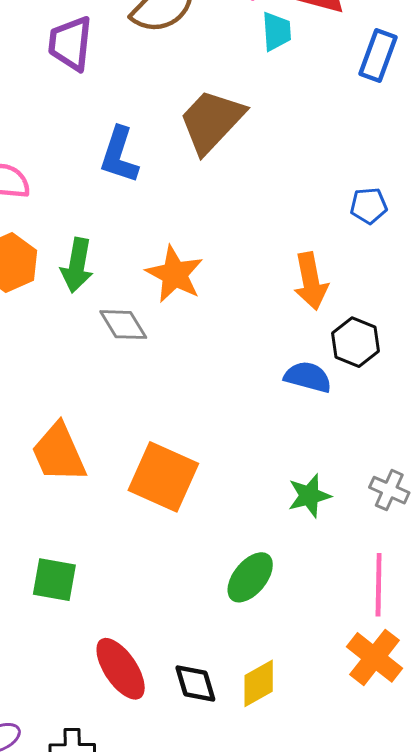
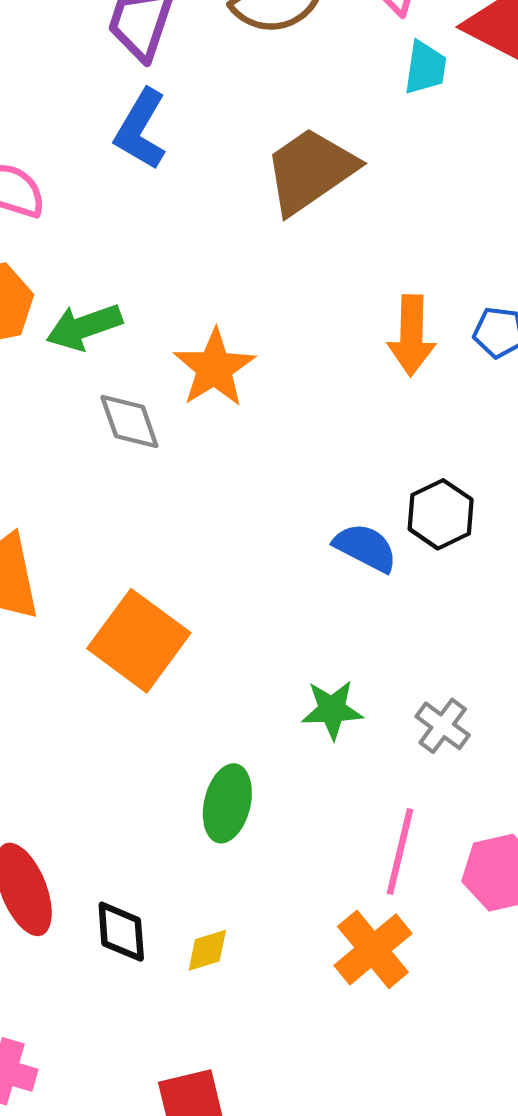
blue L-shape: (119, 155) -> (141, 129), moved
green arrow: (77, 265) -> (84, 327), turned 48
orange arrow: (311, 281) -> (411, 335), moved
green ellipse: (250, 577) -> (227, 803), turned -38
yellow diamond: (259, 683) -> (207, 950), size x0.7

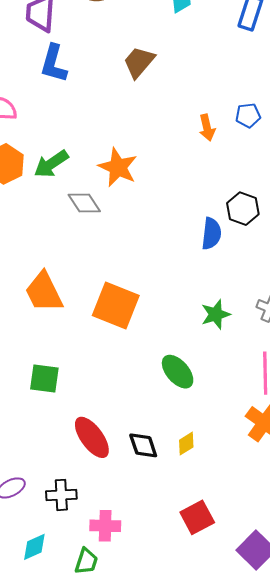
brown trapezoid: (310, 171) -> (139, 62), size x0.7
orange arrow: (411, 335) -> (207, 128), size x0.7
blue semicircle: (365, 548) -> (211, 234), turned 84
green ellipse: (227, 803) -> (178, 372), turned -40

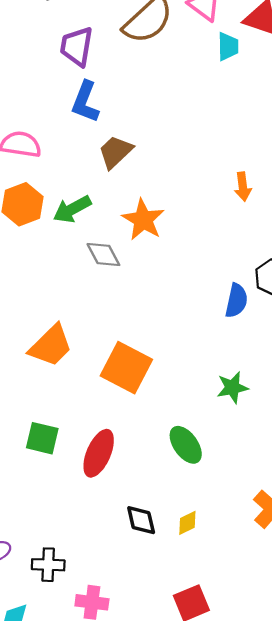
brown trapezoid: (139, 62) -> (115, 152), moved
orange trapezoid: (44, 292) -> (51, 346), turned -114
red ellipse: (92, 437) -> (99, 453), moved, turned 54

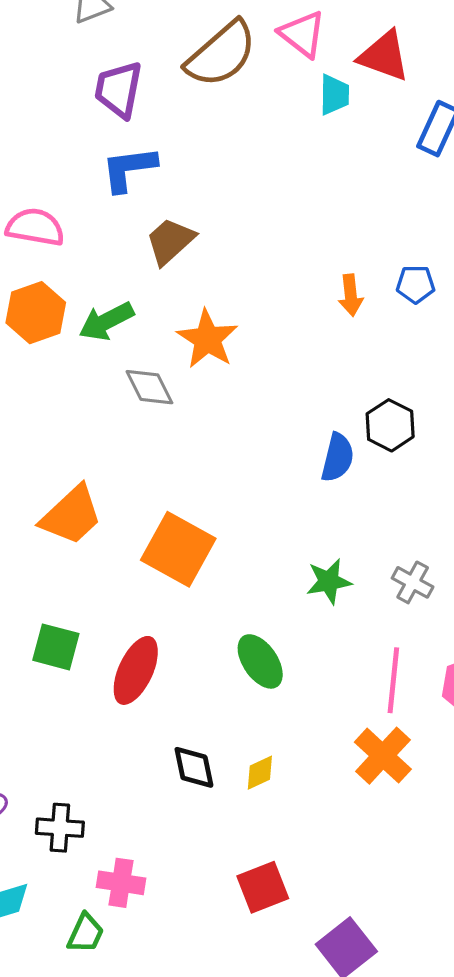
blue L-shape: (85, 102) -> (129, 169), turned 60

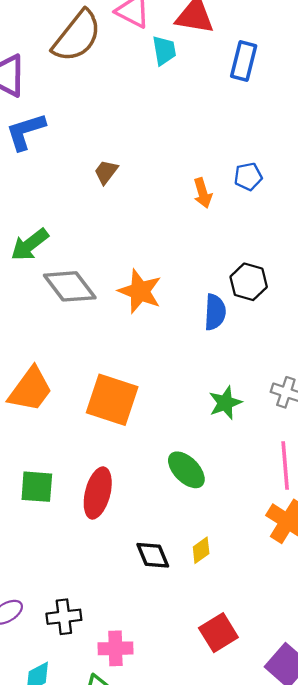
brown trapezoid: (170, 241) -> (106, 172), moved, size x0.7
orange star: (207, 339) -> (140, 291), moved
gray diamond: (149, 387) -> (70, 286), size x1.4

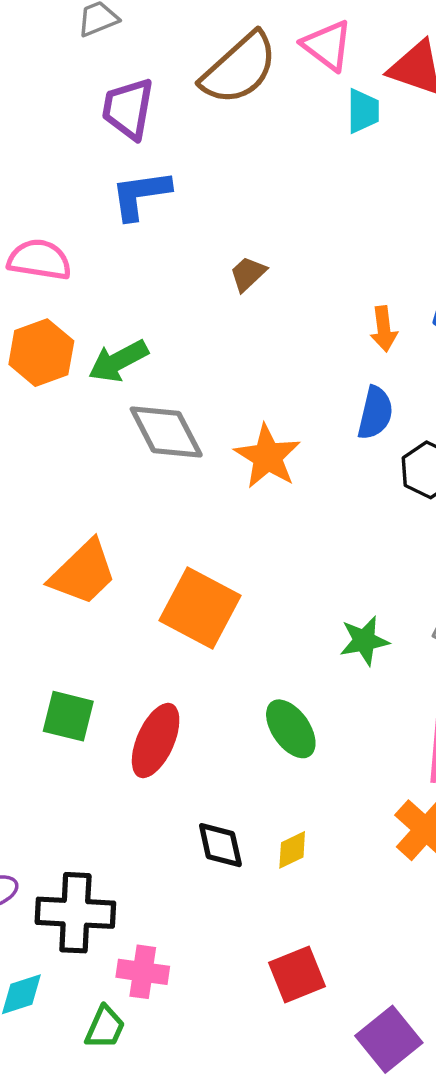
blue semicircle: (215, 312) -> (375, 413), moved
black cross: (64, 617) -> (75, 913), size x1.5

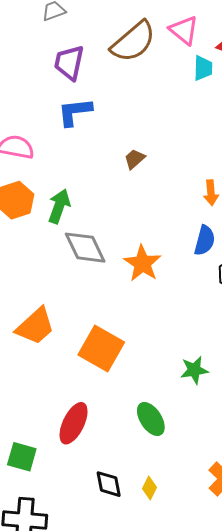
green arrow: (118, 361) -> (59, 206), turned 136
green square: (68, 716) -> (22, 457), moved
yellow diamond: (292, 850) -> (149, 488), turned -40

